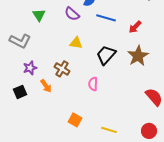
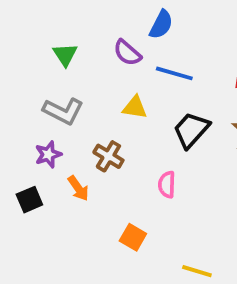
blue line: (106, 18) -> (174, 73), moved
gray L-shape: (20, 41) -> (63, 111), moved
orange square: (75, 120) -> (133, 237), moved

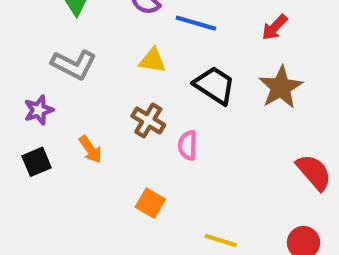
black trapezoid: (191, 130) -> (215, 85), turned 81
purple star: (48, 154) -> (39, 110), moved
brown cross: (108, 156) -> (148, 120), moved

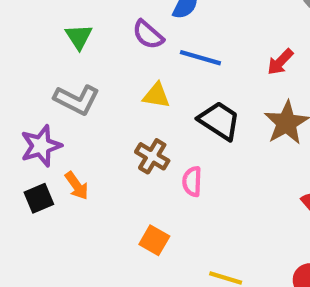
purple star: (39, 110) -> (41, 146), size x1.4
orange arrow: (90, 149) -> (77, 186), moved

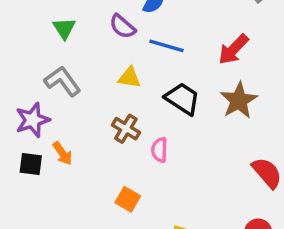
red arrow: (280, 62) -> (233, 49), size x1.4
gray L-shape: (77, 100) -> (62, 81), turned -153
black square: (39, 198) -> (31, 164), turned 30

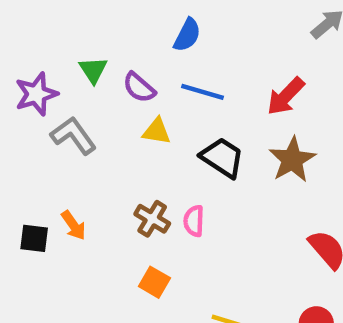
purple semicircle: (122, 26) -> (139, 87), moved
green triangle: (64, 28) -> (93, 70), moved
purple star: (33, 120) -> (36, 94), moved
brown cross: (126, 129) -> (152, 219), moved

